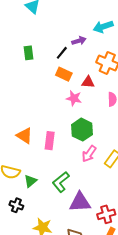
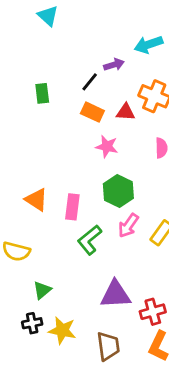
green rectangle: (28, 53) -> (42, 93), moved
red triangle: (88, 82) -> (125, 112), moved
green triangle: (31, 181) -> (42, 290), moved
green L-shape: (61, 182) -> (90, 240), moved
black cross: (16, 205) -> (32, 323), moved, turned -32

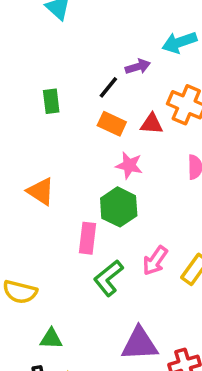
green hexagon: (118, 191) -> (119, 207), moved
orange triangle: (36, 200) -> (41, 191), moved
green triangle: (42, 290) -> (51, 339), turned 42

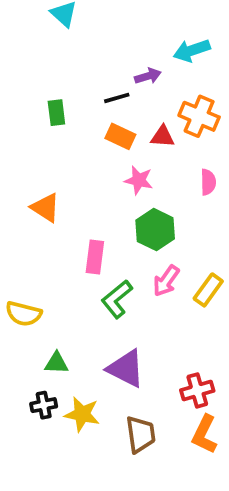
black line: (108, 87) -> (117, 98), turned 35
green hexagon: (119, 207) -> (155, 230), moved
purple triangle: (140, 344) -> (126, 369), moved, turned 30

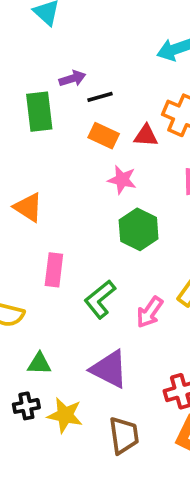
purple arrow: (148, 76) -> (72, 79), moved
green rectangle: (56, 113) -> (39, 112), size x1.5
pink rectangle: (95, 257) -> (54, 270), moved
pink arrow: (166, 281) -> (150, 312), moved

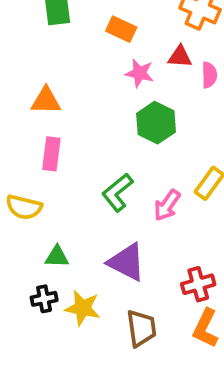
red triangle: (146, 136) -> (180, 57), moved
orange triangle: (28, 207) -> (46, 101), turned -32
pink rectangle: (54, 270) -> (51, 154), moved

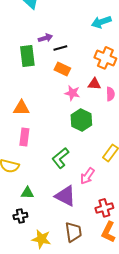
pink arrow: (167, 205) -> (87, 176), moved
yellow star: (83, 308) -> (41, 239), moved

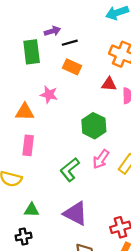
pink star: (72, 93) -> (49, 95), moved
pink arrow: (87, 176) -> (101, 159), moved

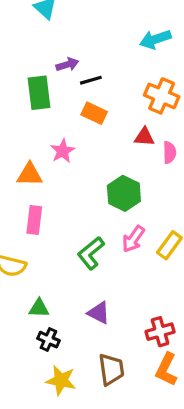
pink star: (49, 95) -> (63, 151), turned 30
purple triangle: (75, 213) -> (99, 313), size x0.7
black cross: (24, 237) -> (48, 340), moved, turned 35

